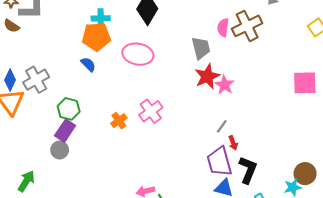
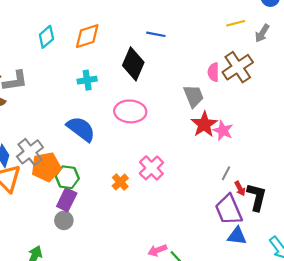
orange pentagon: (96, 37) -> (46, 167), moved
blue semicircle: (88, 64) -> (81, 129), size x1.8
black L-shape: (248, 170) -> (257, 197), moved

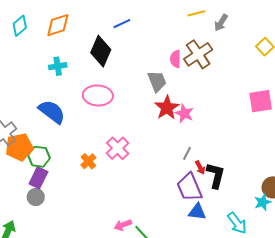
blue line: (156, 34) -> (122, 24), turned -36

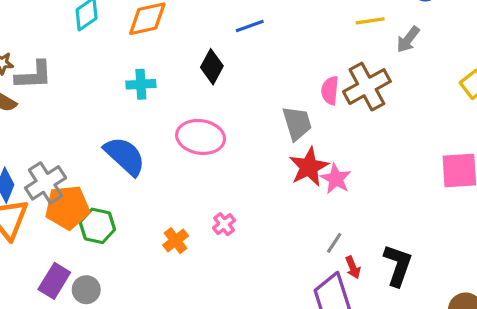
black diamond: (101, 51) -> (212, 67), size x0.7
pink cross: (118, 148) -> (224, 224), size x0.6
black L-shape: (216, 175) -> (398, 265), moved
purple rectangle: (38, 178) -> (54, 281), moved

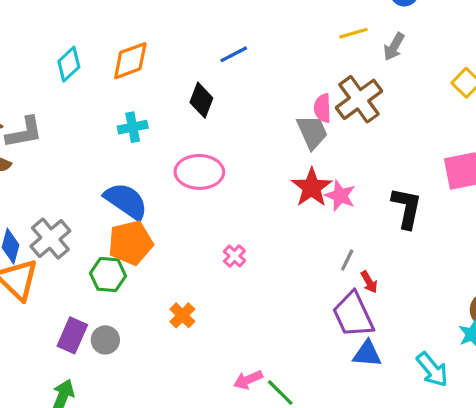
gray trapezoid: (297, 123) -> (312, 132), moved
orange pentagon: (67, 207) -> (131, 243), moved
orange cross: (176, 241) -> (182, 315), moved
black L-shape: (398, 265) -> (407, 208), moved

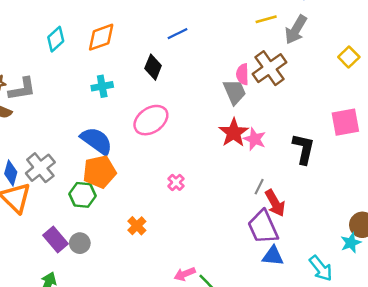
gray arrow: (394, 47) -> (296, 30), size x1.4
pink ellipse: (199, 172) -> (151, 120), turned -36
red arrow: (369, 282) -> (275, 203), size x1.6
purple rectangle: (72, 335) -> (55, 239), turned -65

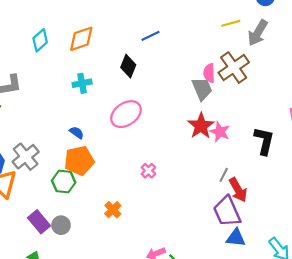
blue semicircle: (97, 141) -> (77, 133), size x0.5

